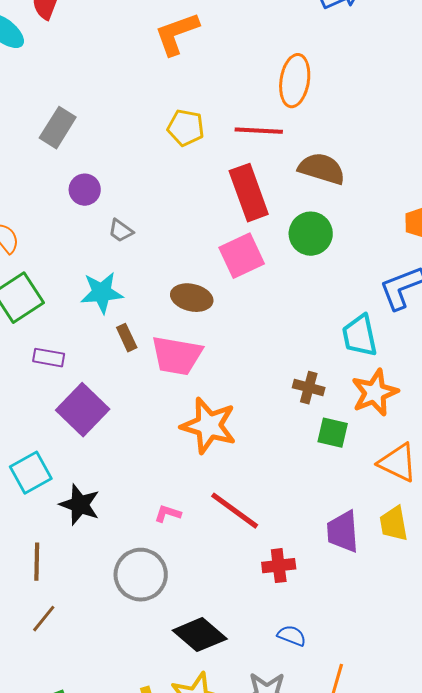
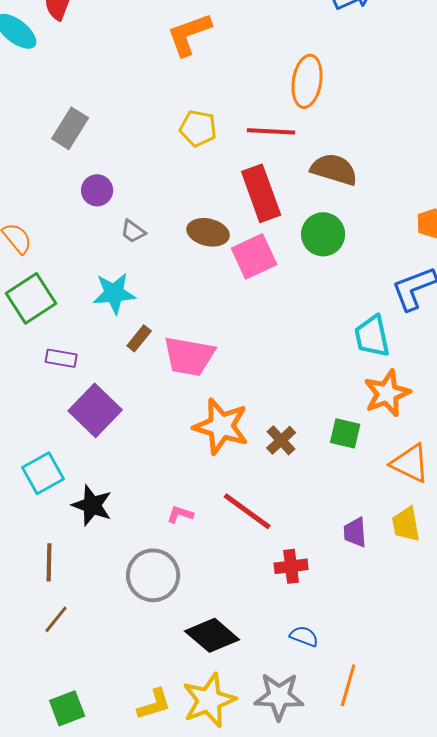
brown ellipse: (192, 298) -> (208, 232), moved
brown rectangle: (127, 338) -> (139, 338), turned 64
brown cross: (309, 388) -> (281, 440), moved, turned 32
purple trapezoid: (343, 532) -> (355, 532), size x0.7

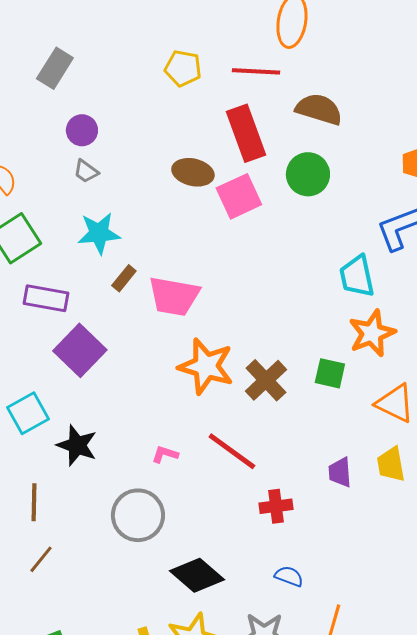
gray trapezoid: (133, 231) -> (86, 171), moved
purple rectangle: (61, 358) -> (46, 298), size x1.4
brown cross: (281, 440) -> (266, 380), size x1.4

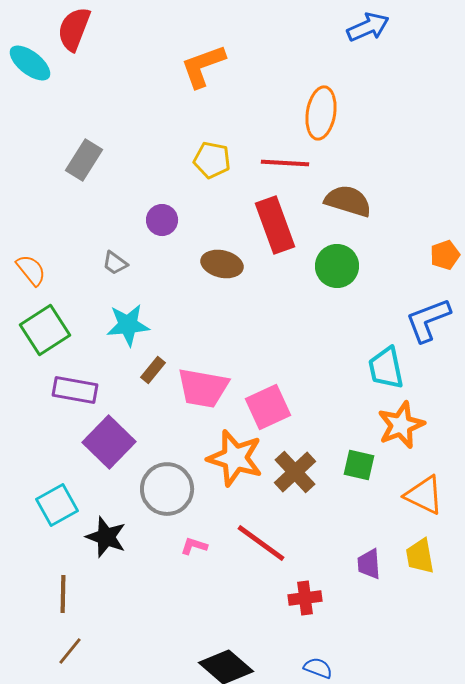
purple circle: (82, 130) -> (162, 220), moved
pink square: (239, 196) -> (268, 407), moved
gray circle: (138, 515) -> (167, 489), moved

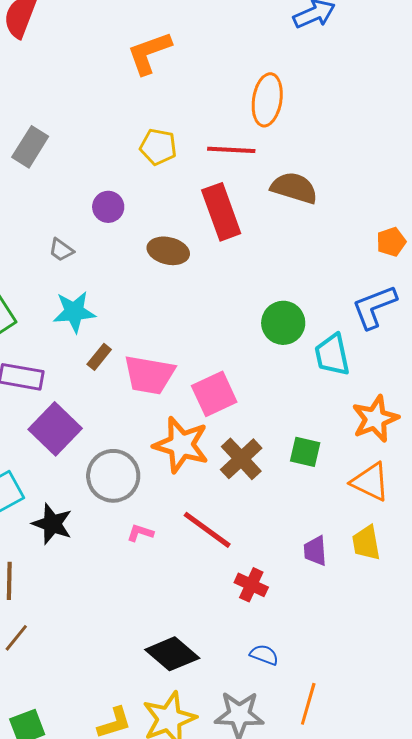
green circle: (337, 266) -> (283, 323), moved
orange star: (401, 425) -> (375, 419), moved
red cross: (305, 598) -> (251, 585), turned 32

